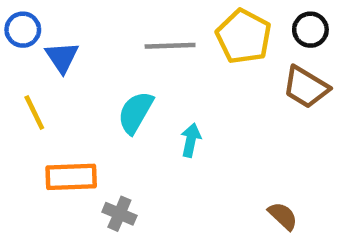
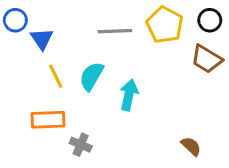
yellow line: (34, 112) -> (56, 76), moved
cyan arrow: (191, 140) -> (129, 95), size x1.4

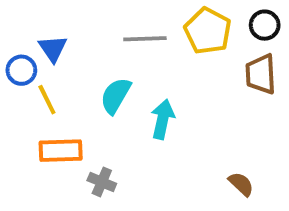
blue circle: (15, 20) -> (21, 70), moved
brown trapezoid: (207, 59) -> (261, 74), turned 56
yellow line: (56, 76) -> (47, 100), moved

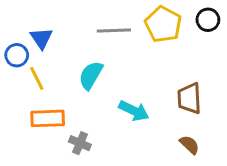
brown trapezoid: (261, 74) -> (189, 98), moved
cyan arrow: (163, 119) -> (134, 111), moved, turned 104

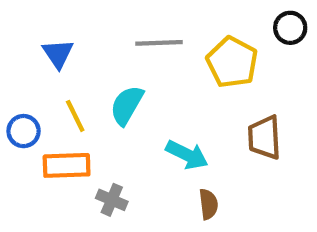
yellow pentagon: (163, 24) -> (232, 62), moved
blue circle: (17, 55) -> (24, 131), moved
yellow line: (37, 78) -> (75, 116), moved
brown semicircle: (189, 145) -> (208, 204), moved, turned 40

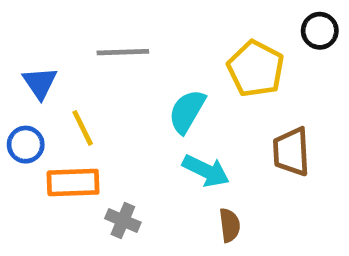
gray line: (159, 43) -> (123, 52), moved
blue triangle: (58, 54) -> (40, 83), moved
cyan semicircle: (127, 105) -> (187, 111), moved

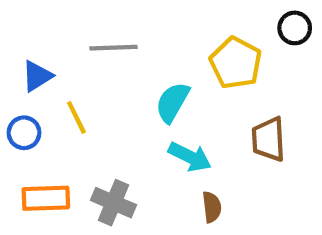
blue triangle: (40, 83) -> (37, 76), turned 32
orange rectangle: (73, 183) -> (46, 198), moved
gray cross: (123, 220) -> (113, 203), size x1.4

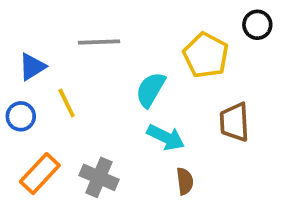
orange rectangle: (46, 198) -> (40, 174), turned -45

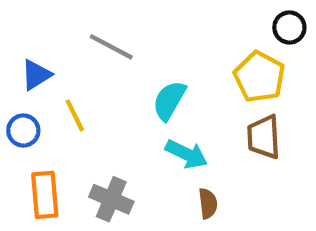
gray line: (99, 42) -> (111, 47), turned 30
yellow pentagon: (206, 55) -> (259, 77), moved
orange rectangle: (40, 174) -> (45, 195), turned -48

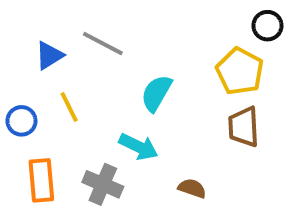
blue triangle: (36, 75) -> (49, 55), moved
cyan arrow: (186, 154) -> (139, 147), moved
brown semicircle: (208, 203) -> (192, 188), turned -64

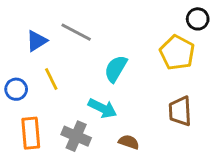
brown trapezoid: (244, 127) -> (180, 111), moved
brown semicircle: (192, 188) -> (129, 142), moved

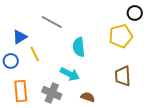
blue triangle: (37, 41) -> (20, 37), moved
yellow pentagon: (177, 53) -> (121, 36), turned 30
cyan semicircle: (116, 69) -> (79, 47), turned -36

